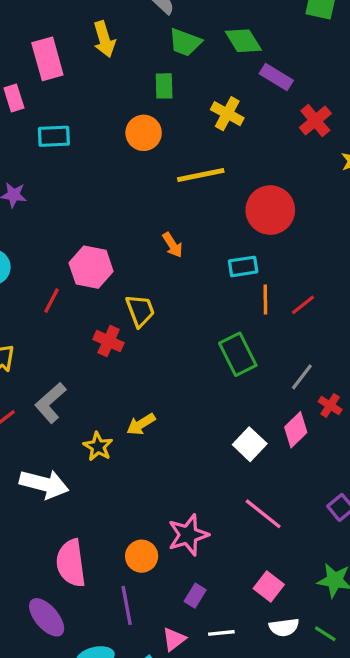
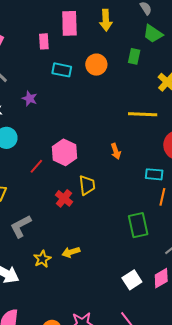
orange circle: (144, 133) -> (96, 65), moved

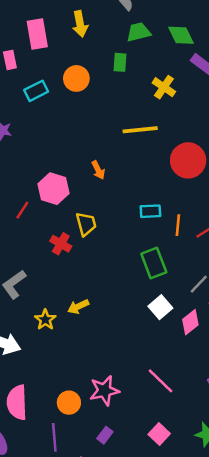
green trapezoid: (153, 34) -> (139, 32), turned 140
cyan rectangle: (62, 70) -> (36, 91), turned -30
orange arrow: (116, 151) -> (98, 170), moved
cyan rectangle: (154, 174) -> (150, 211), moved
white square: (132, 280) -> (160, 307), moved

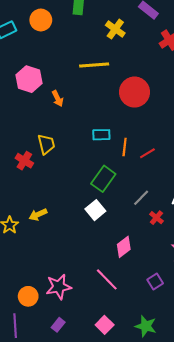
pink hexagon: (54, 189) -> (29, 79), moved
green rectangle: (154, 263) -> (103, 179), turned 55
white square: (160, 307) -> (95, 210), moved
pink diamond: (190, 322) -> (124, 247), moved

